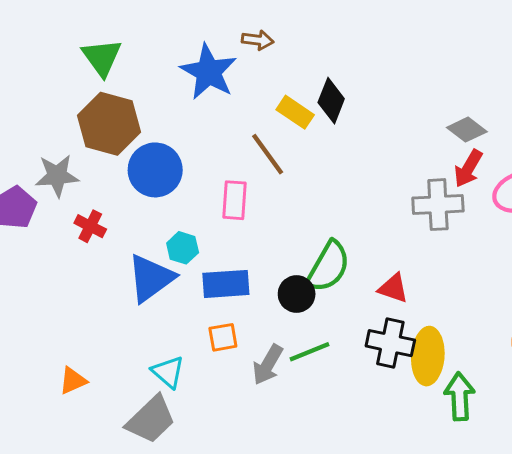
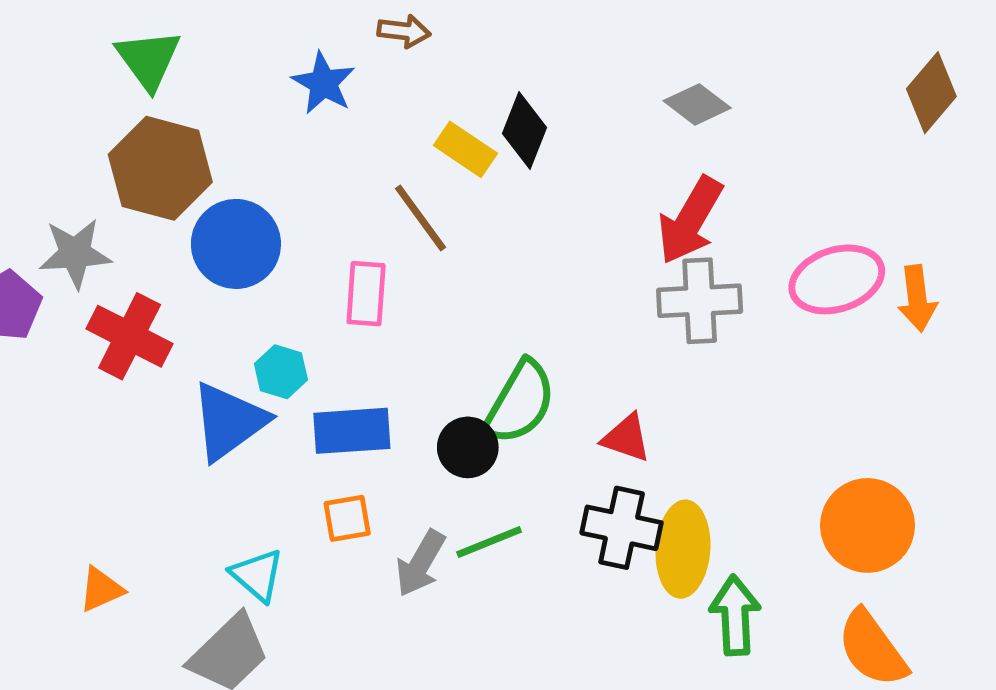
blue star: (209, 72) -> (323, 83), size x0.7
gray diamond: (467, 130) -> (697, 104), moved
red arrow: (468, 168) -> (690, 220), moved, size x1.4
red cross: (90, 226) -> (130, 336), size x1.6

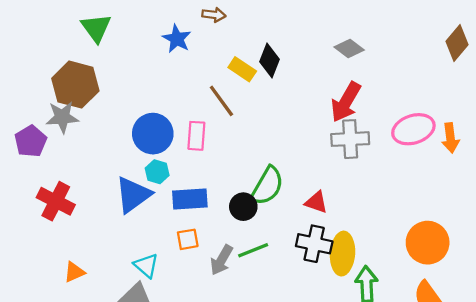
brown hexagon: (160, 168) -> (75, 85), moved
blue circle: (236, 244) -> (153, 134), moved
red cross: (130, 336) -> (56, 201), moved

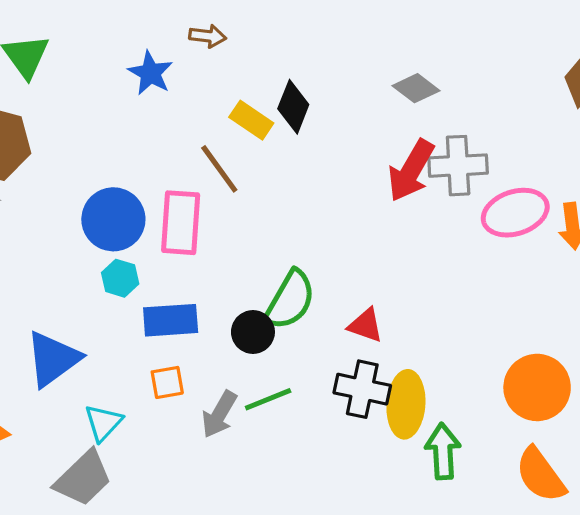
pink rectangle: (196, 136) -> (181, 223), size x1.4
gray cross: (350, 139) -> (458, 166), moved
blue triangle: (133, 195) -> (53, 359), moved
cyan triangle: (146, 266) -> (103, 423), turned 32

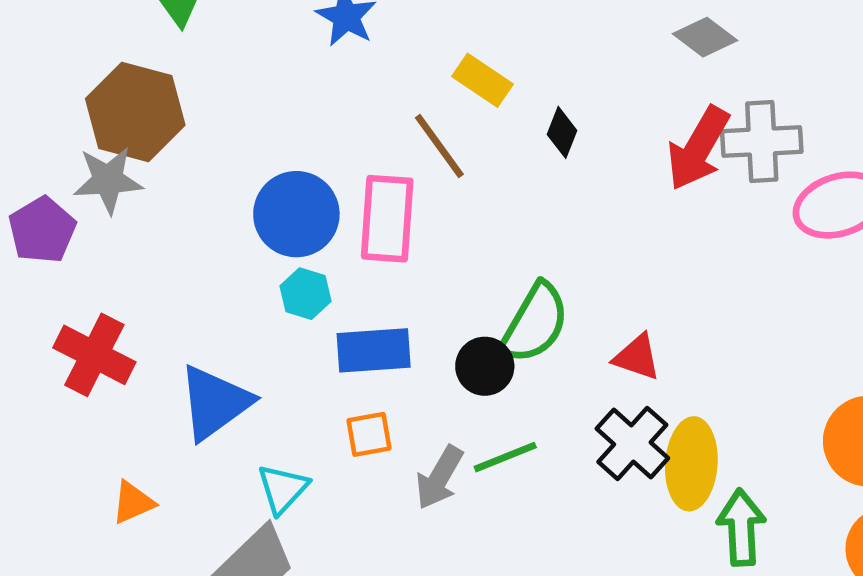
black diamond: (293, 107) -> (562, 132), moved, size x0.7
black cross: (362, 389) -> (632, 443), turned 30

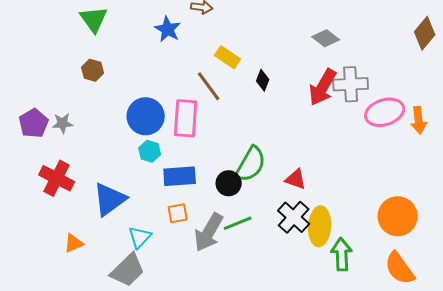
brown hexagon: (135, 112) -> (93, 70), moved, size x0.5
gray star: (108, 180) -> (63, 123), moved, size x0.7
gray arrow: (439, 477) -> (209, 232), size x1.4

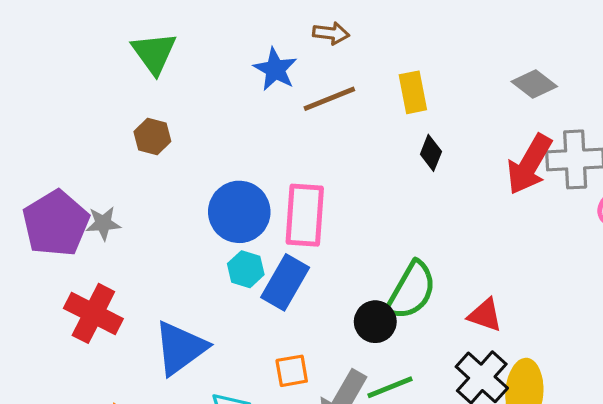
yellow rectangle: (228, 57) -> (413, 92), moved, turned 45
brown line: (209, 86) -> (329, 99), moved, turned -76
purple pentagon: (34, 123) -> (56, 223), size x1.4
blue rectangle: (180, 176) -> (285, 282), moved, turned -56

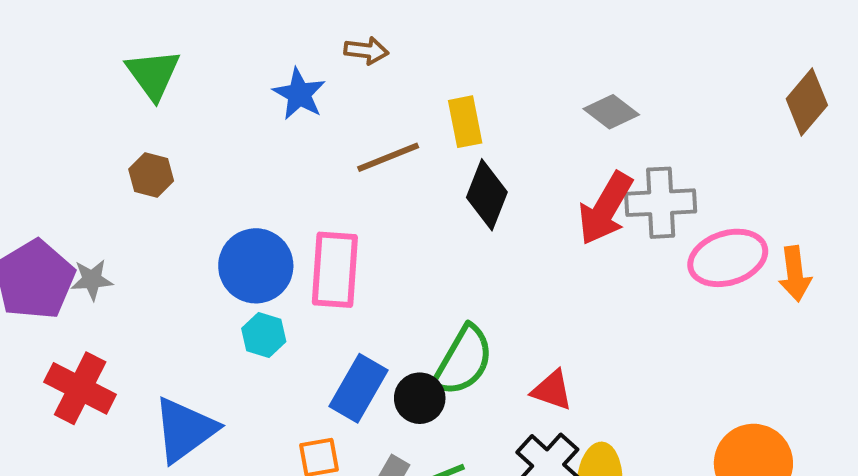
brown line: (329, 99) -> (388, 157), moved
black diamond: (431, 153) -> (487, 195), size x1.6
blue rectangle: (285, 282) -> (358, 388), moved

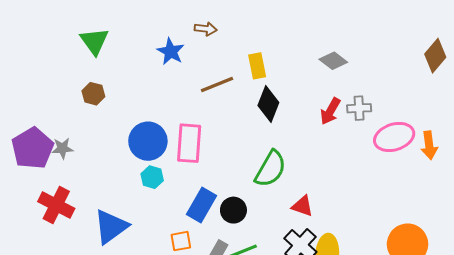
gray cross: (661, 203) -> (359, 108), size x0.7
red arrow: (605, 209) -> (330, 111), size x0.7
green semicircle: (463, 361) -> (271, 169), moved

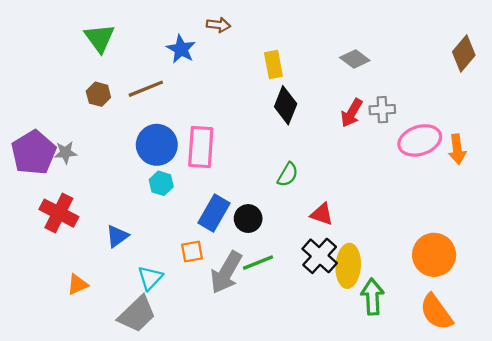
brown line: (217, 84) -> (146, 89), moved
green semicircle: (271, 169) -> (288, 175), size x0.6
blue triangle: (111, 227) -> (117, 236), size x0.6

